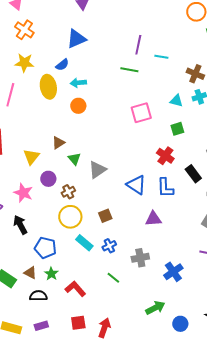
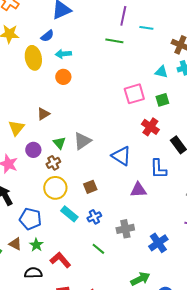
pink square: (141, 113) -> (134, 94), moved
green triangle: (74, 159) -> (59, 143), moved
blue L-shape: (165, 188) -> (158, 169), moved
black semicircle: (38, 296) -> (33, 273), moved

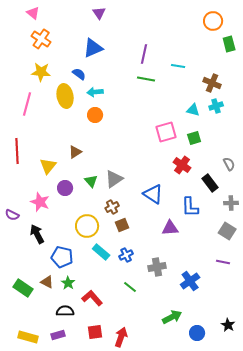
purple line: (123, 16) -> (144, 54), moved
blue semicircle: (47, 36) -> (79, 74), turned -104
brown cross: (53, 163) -> (112, 207), moved

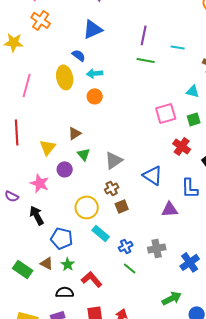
yellow star: (41, 72) -> (14, 42), moved
green triangle: (91, 181) -> (84, 154), moved
blue cross: (126, 255) -> (126, 246), moved

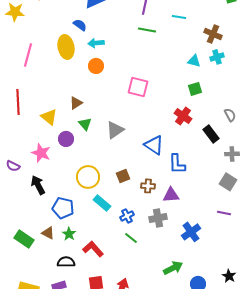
pink square: (166, 113) -> (138, 87), moved, turned 30
yellow triangle: (48, 147) -> (49, 117), turned -30
brown cross: (112, 188) -> (148, 186), moved, turned 32
blue L-shape: (190, 188) -> (177, 164), moved
purple triangle: (170, 209) -> (171, 195), moved

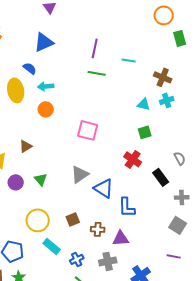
green triangle: (85, 124) -> (41, 179), moved
gray triangle: (115, 130) -> (80, 174), moved

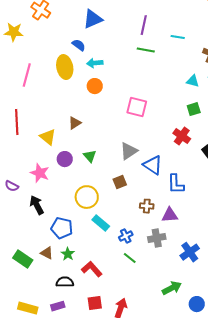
brown square: (73, 219) -> (120, 182), moved

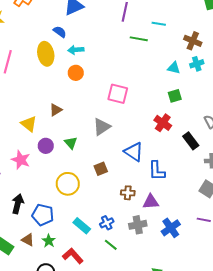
green line: (146, 50) -> (139, 39), moved
gray triangle: (129, 151) -> (102, 127), moved
black arrow: (37, 205) -> (18, 204), moved, turned 42
cyan rectangle: (101, 223) -> (82, 226), moved
blue cross: (190, 252) -> (171, 228), moved

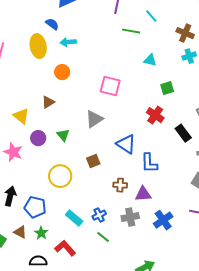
cyan line: (159, 24) -> (151, 16), turned 40
cyan triangle: (174, 68) -> (150, 60), moved
orange circle: (76, 73) -> (62, 72), moved

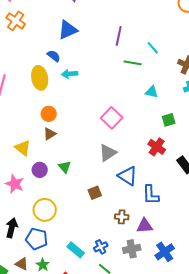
orange circle: (62, 72) -> (49, 114), moved
pink square: (110, 86) -> (112, 118), turned 30
gray triangle: (94, 119) -> (108, 153), moved
yellow circle: (60, 176) -> (45, 210), moved

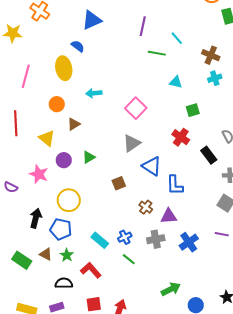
cyan arrow: (70, 74) -> (94, 93), moved
orange circle: (49, 114) -> (57, 104), moved
green triangle: (65, 167) -> (89, 157), turned 40
brown cross: (122, 217) -> (146, 207), turned 32

